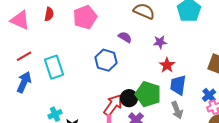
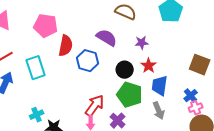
red semicircle: (49, 14) -> (66, 46), moved, size x1.5
pink pentagon: (85, 17) -> (46, 26), moved, turned 30
purple semicircle: (125, 37) -> (107, 38), size x1.5
black circle: (129, 98) -> (125, 70), moved

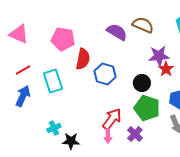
purple semicircle: (107, 38) -> (117, 32), moved
purple star: (142, 43) -> (159, 56), size x1.5
red star: (149, 66) -> (166, 69), moved

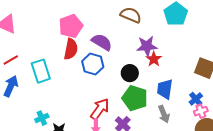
purple semicircle: (117, 32) -> (102, 42), moved
pink pentagon: (63, 39) -> (71, 26), moved, turned -30

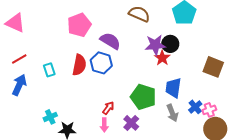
red semicircle: (71, 49) -> (79, 65), moved
cyan rectangle: (41, 71) -> (49, 70), size x0.6
black circle: (130, 73) -> (170, 44), moved
blue cross: (196, 99) -> (195, 107), moved
red arrow: (100, 109) -> (108, 108), size x0.6

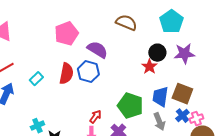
purple star: (155, 45) -> (184, 54), moved
brown square: (213, 67) -> (182, 94), moved
cyan rectangle: (49, 70) -> (36, 79), turned 64

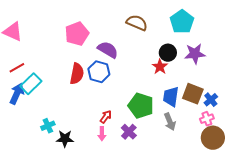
cyan rectangle: (36, 79) -> (31, 84), moved, size x1.5
blue cross: (182, 116) -> (211, 100), moved

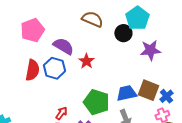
black circle: (168, 53) -> (123, 33), moved
red star: (160, 67) -> (86, 61), moved
blue trapezoid: (171, 97) -> (126, 93), turned 70

